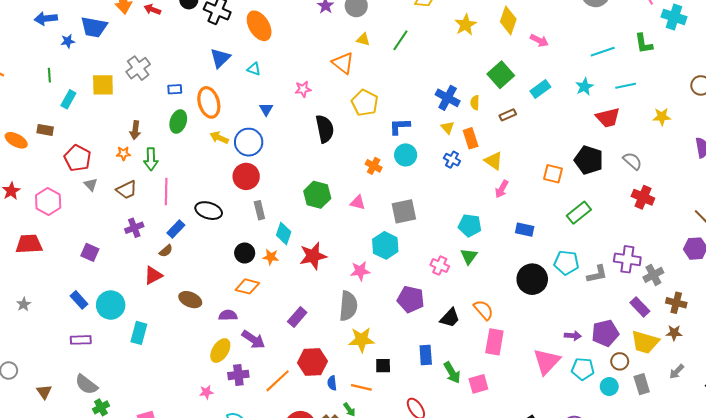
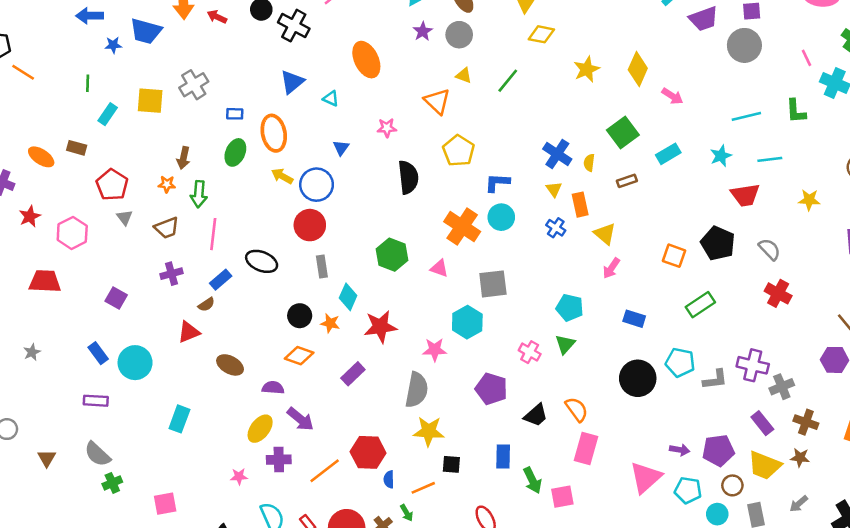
orange ellipse: (259, 26) -> (366, 60), moved
orange cross: (374, 166) -> (462, 227), size x1.8
purple rectangle: (297, 317) -> (353, 374), moved
cyan rectangle: (139, 333) -> (179, 419), moved
orange line: (361, 387) -> (423, 488), turned -42

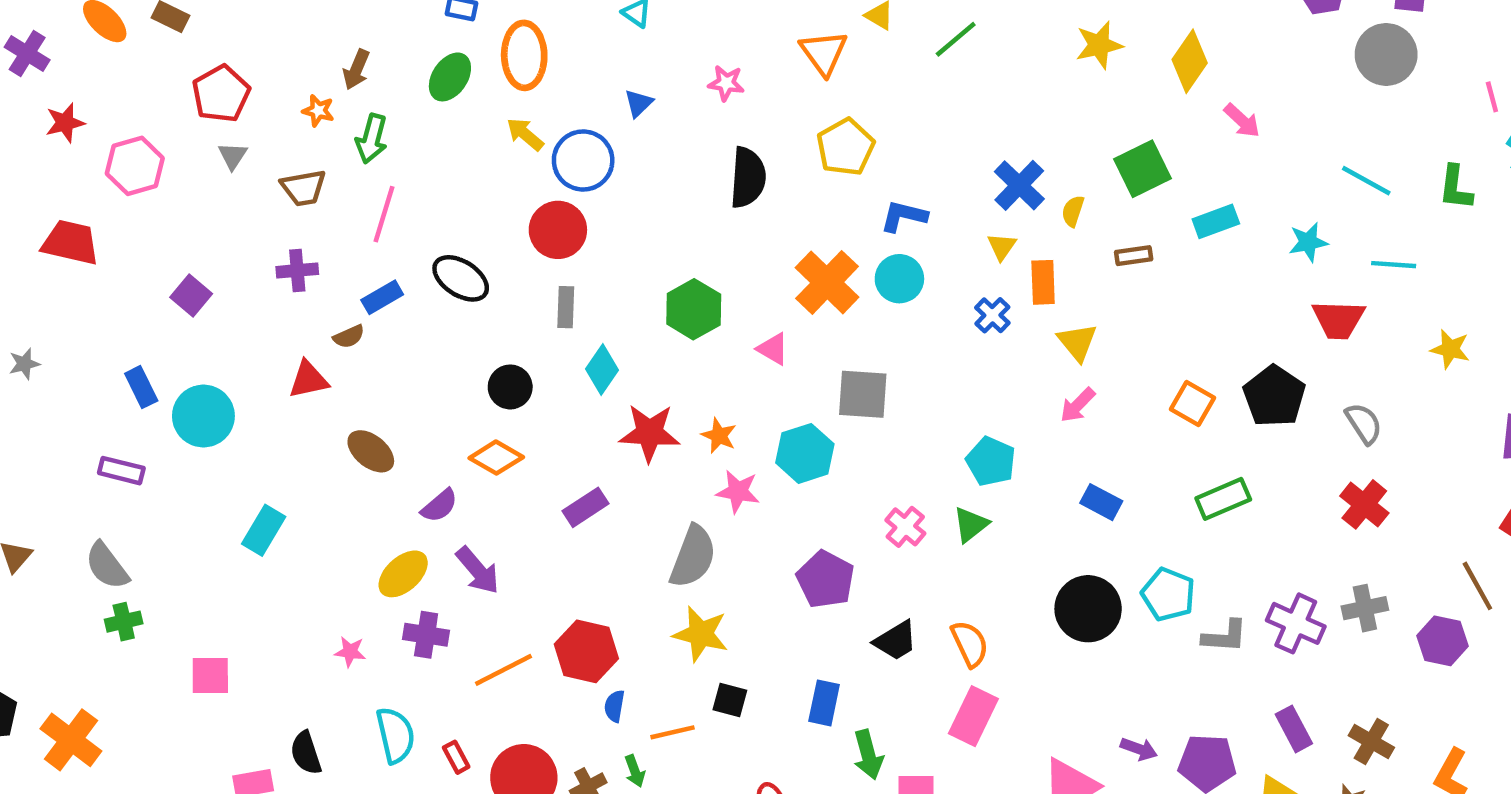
cyan line: (746, 116) -> (1366, 181), turned 32
orange star: (330, 323) -> (719, 436), moved
gray cross: (782, 387) -> (1365, 608), moved
purple semicircle: (273, 388) -> (439, 506), turned 125

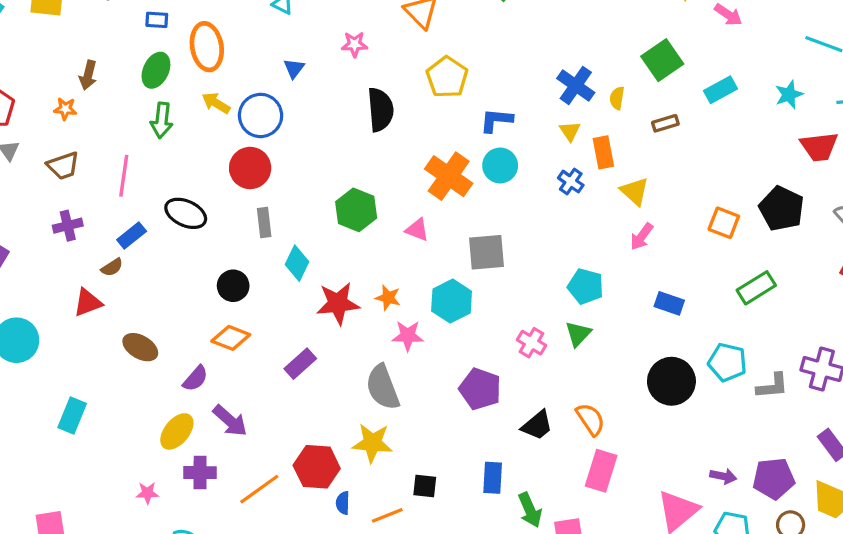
green arrow: (372, 139) -> (162, 120), moved
gray semicircle: (693, 557) -> (383, 387), turned 147
yellow star: (701, 634) -> (372, 443), moved

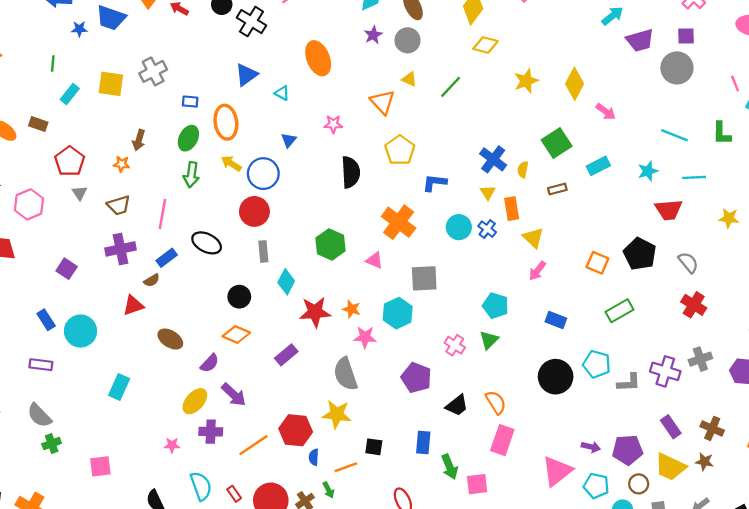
cyan circle: (500, 165) -> (459, 227), moved
purple cross: (68, 226) -> (121, 249), size x1.4

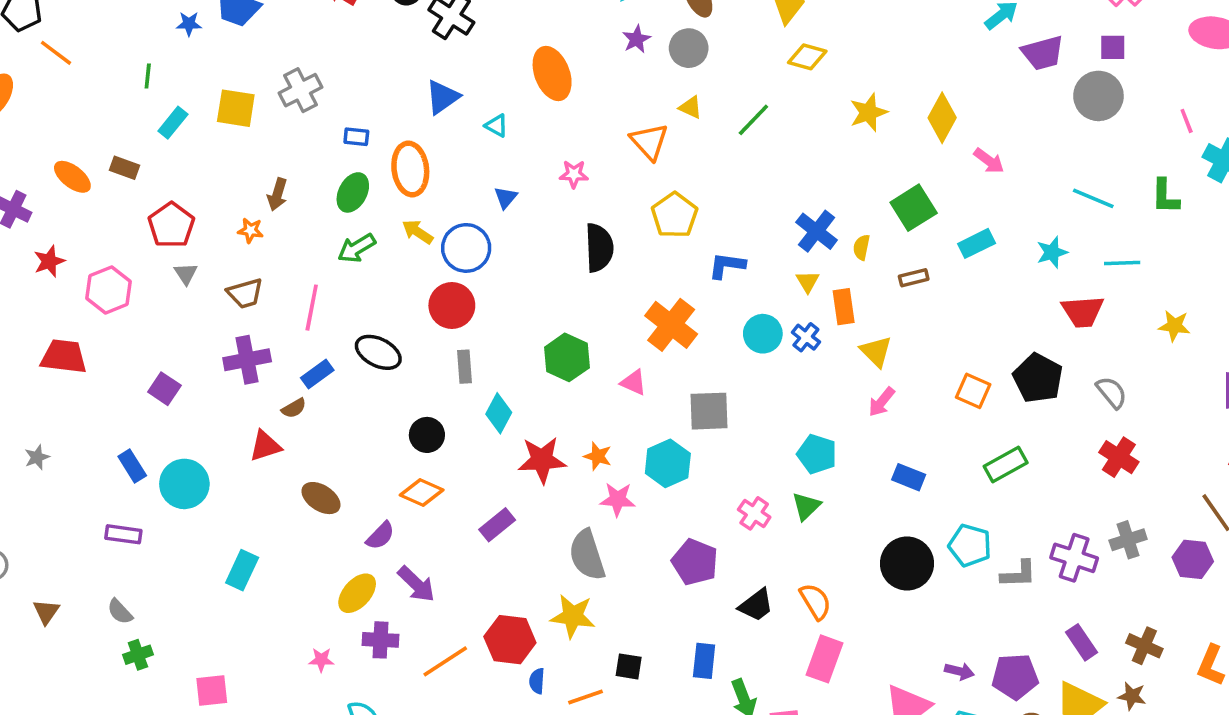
green arrow: (191, 175) -> (357, 248), turned 50
gray semicircle: (39, 415) -> (120, 612), size x0.7

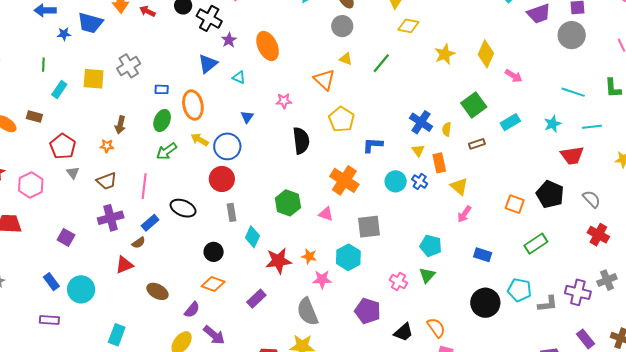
purple star: (636, 39) -> (229, 40), moved

